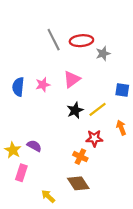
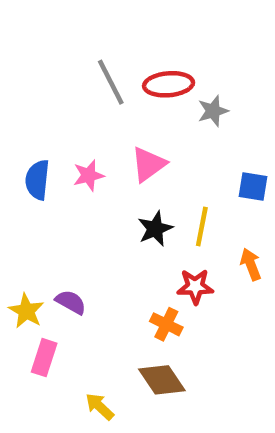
yellow line: (98, 109) -> (202, 227), turned -42

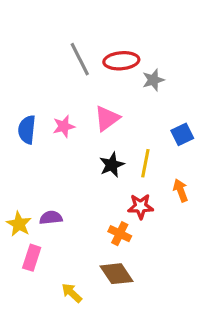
blue square: (253, 186) -> (182, 134), turned -35
purple semicircle: (71, 302) -> (51, 218), turned -35

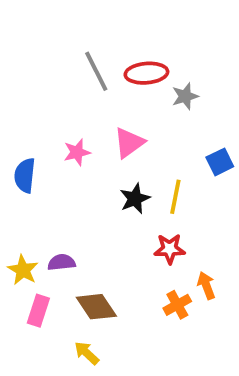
blue semicircle: (27, 130) -> (25, 175), moved
orange arrow: (181, 190) -> (206, 285), moved
orange cross: (120, 234) -> (177, 305), moved, turned 35
brown diamond: (117, 274) -> (96, 307), moved

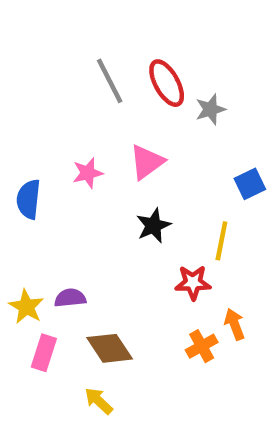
red ellipse: (146, 73) -> (167, 83), turned 66
yellow line: (175, 197) -> (221, 241), moved

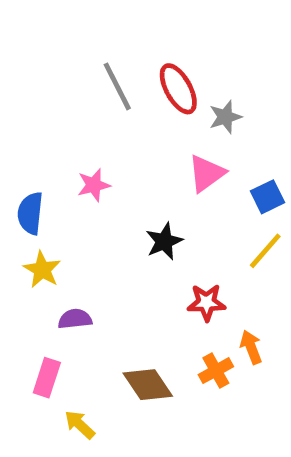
pink triangle: (147, 162) -> (206, 173), moved
yellow line: (221, 241) -> (265, 251), moved, turned 30
yellow star: (26, 307) -> (42, 270), moved
brown diamond: (110, 348) -> (148, 385), moved
yellow arrow: (99, 401) -> (80, 425), moved

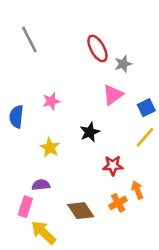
gray line: (117, 86) -> (29, 39), moved
yellow star: (42, 270) -> (50, 148), moved
purple semicircle: (75, 319) -> (41, 185), moved
yellow arrow: (80, 425) -> (43, 232), size x1.5

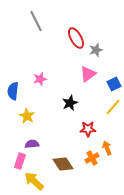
gray line: (29, 39) -> (36, 21), moved
yellow star: (50, 148) -> (27, 116), moved

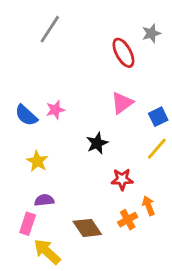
gray line: (36, 21) -> (50, 29), turned 60
red ellipse: (76, 38) -> (123, 53), moved
gray star: (96, 50) -> (151, 33), moved
blue semicircle: (13, 91) -> (26, 115), moved, turned -54

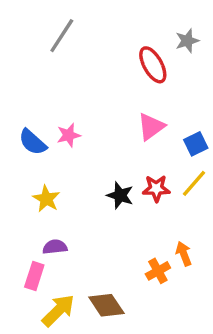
black star: (97, 143) -> (120, 195), moved, turned -30
red star: (122, 179) -> (156, 188), moved
brown diamond: (87, 228) -> (106, 305), moved
yellow arrow: (47, 252) -> (58, 310), turned 92

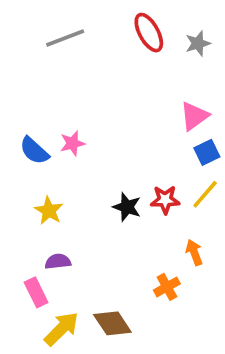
gray line: (62, 36) -> (65, 38), turned 36
red ellipse: (153, 65) -> (149, 33), moved
pink triangle: (151, 127) -> (194, 116), moved
orange arrow: (184, 254) -> (194, 252), moved
pink rectangle: (34, 276) -> (36, 292), turned -44

